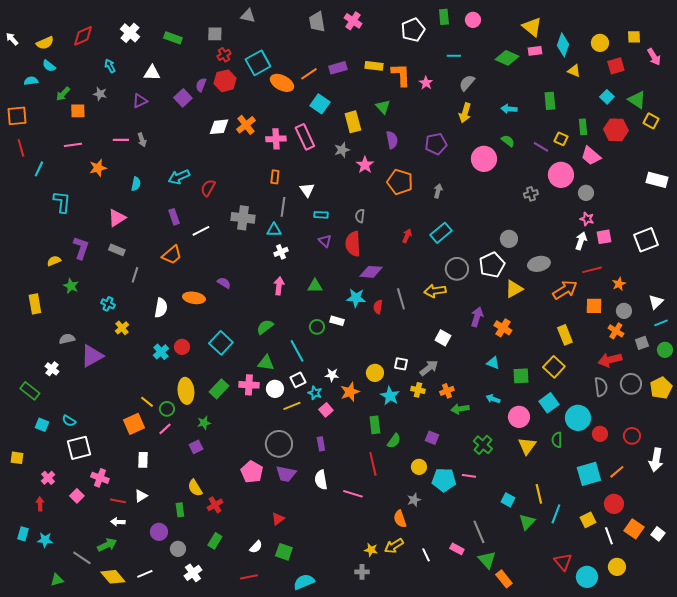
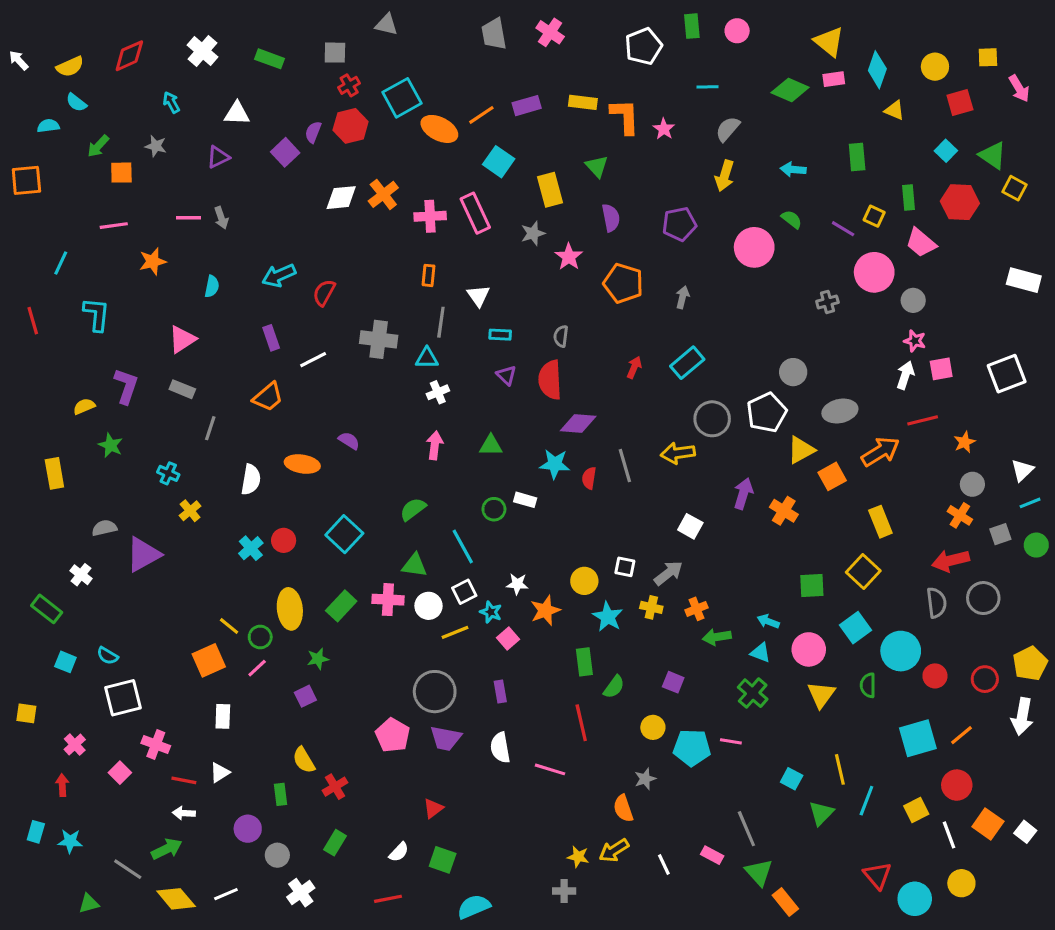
red line: (21, 148) -> (33, 321), moved
orange square: (594, 306) -> (832, 476), moved, turned -30
cyan triangle: (493, 363) -> (760, 653), moved
yellow pentagon: (661, 388) -> (1030, 663), moved

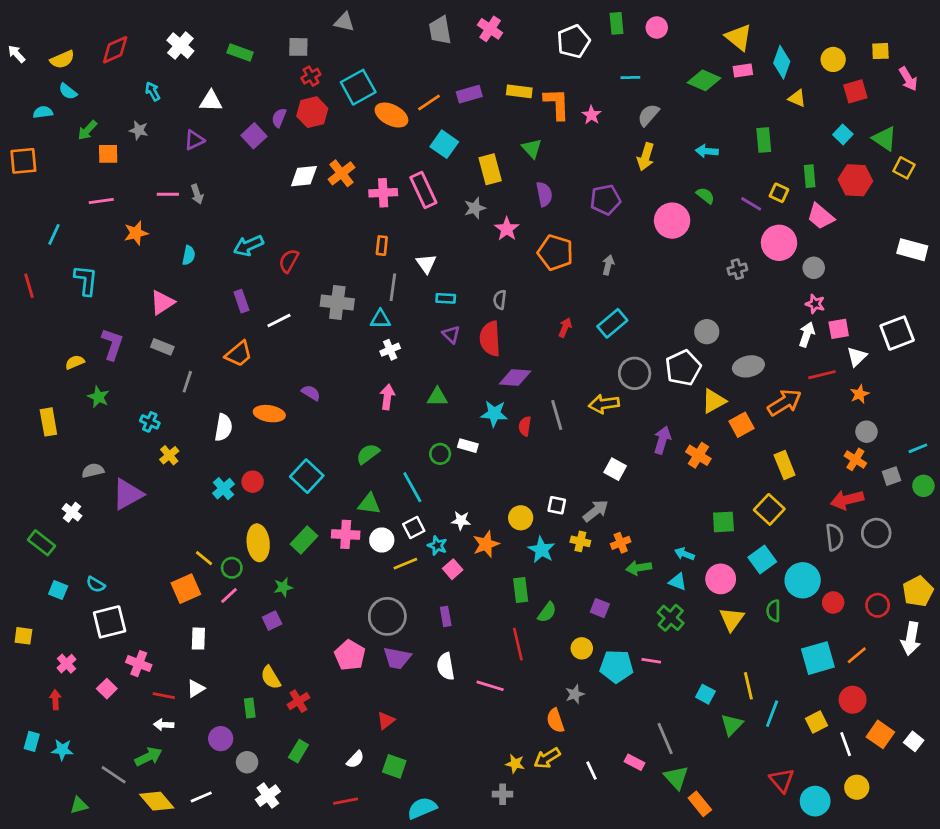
white triangle: (1022, 470) -> (857, 357), moved

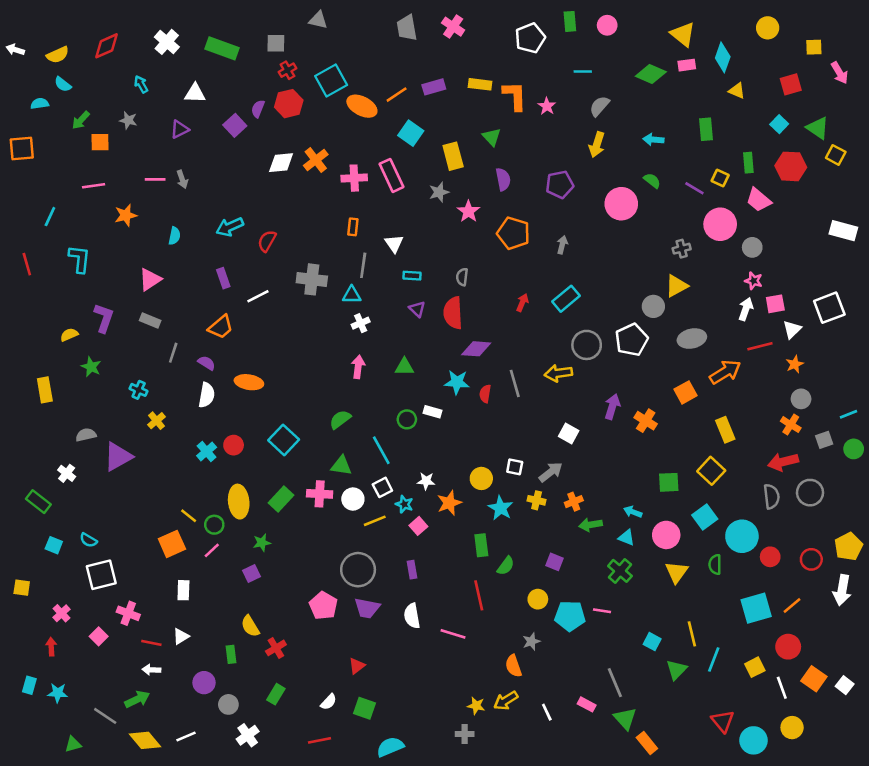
green rectangle: (240, 52) -> (222, 48), size x1.4
white arrow: (16, 54) -> (15, 50), turned -30
yellow circle: (833, 59) -> (768, 28), moved
purple semicircle: (311, 393) -> (207, 363), moved
yellow triangle: (714, 401) -> (676, 286), moved

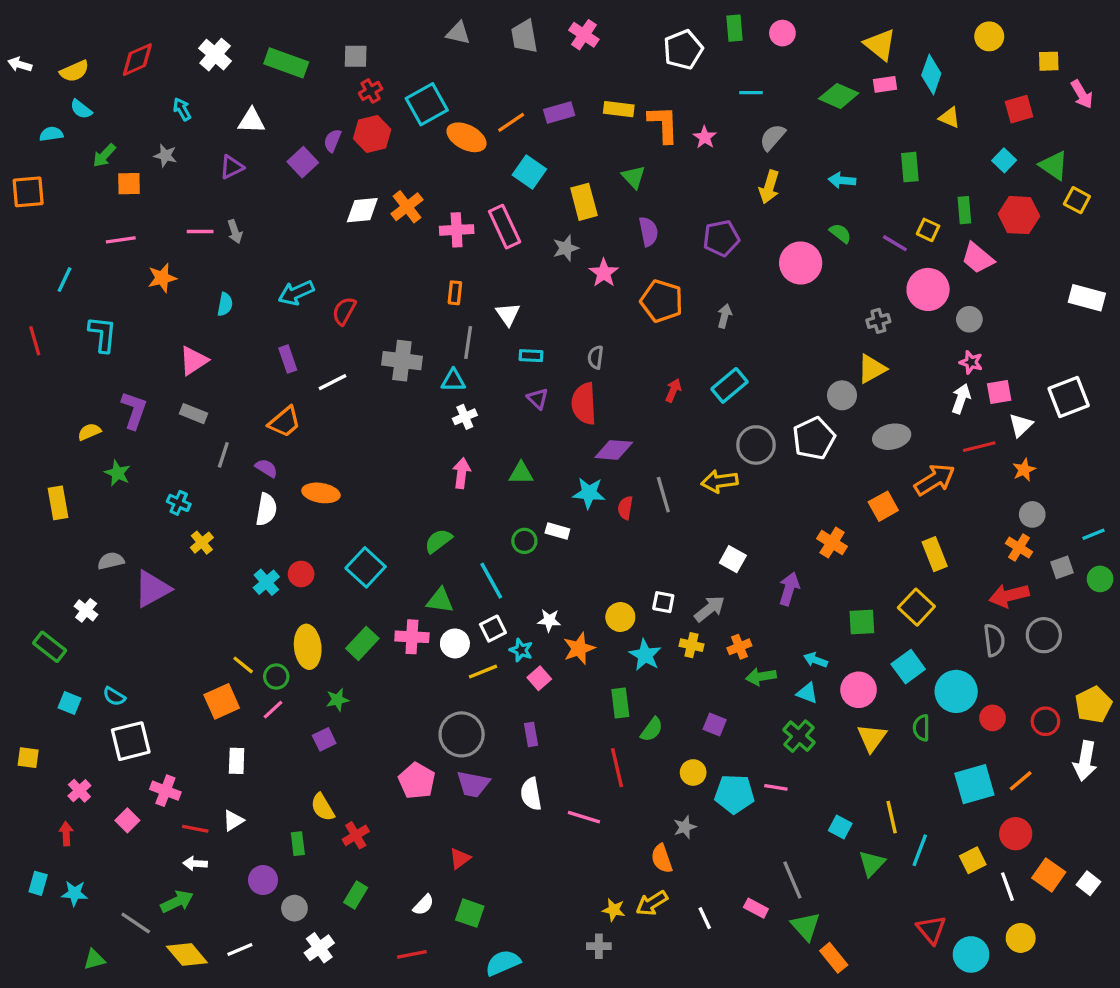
gray triangle: (318, 20) -> (458, 33), moved
purple arrow: (612, 407) -> (789, 589), moved

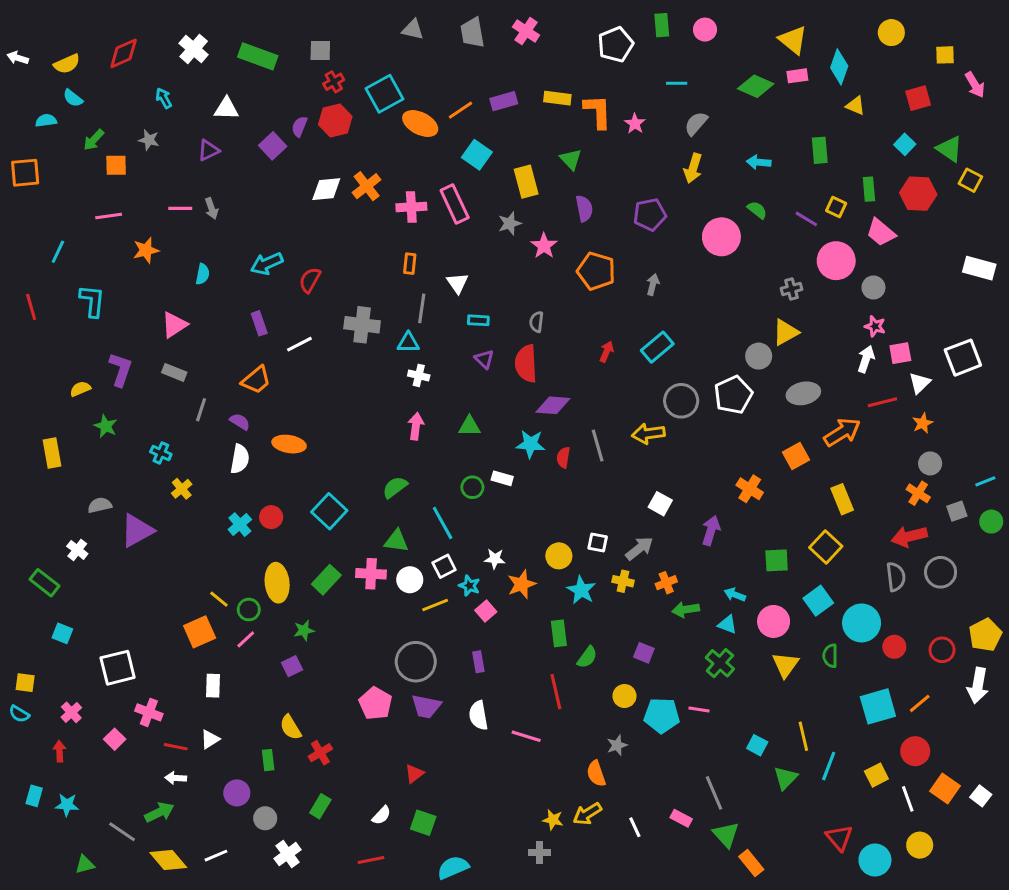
white cross: (465, 417) -> (419, 375), turned 36
cyan semicircle: (114, 696) -> (19, 714), moved

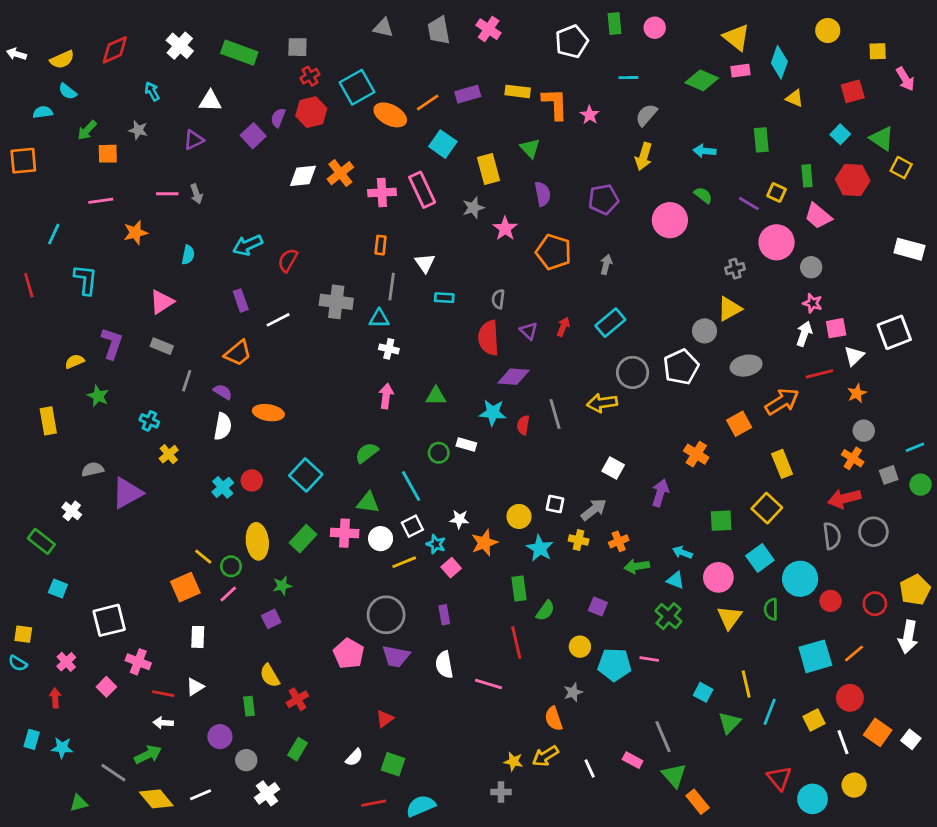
purple triangle: (484, 359) -> (529, 331), moved
red line: (371, 860) -> (374, 803), moved

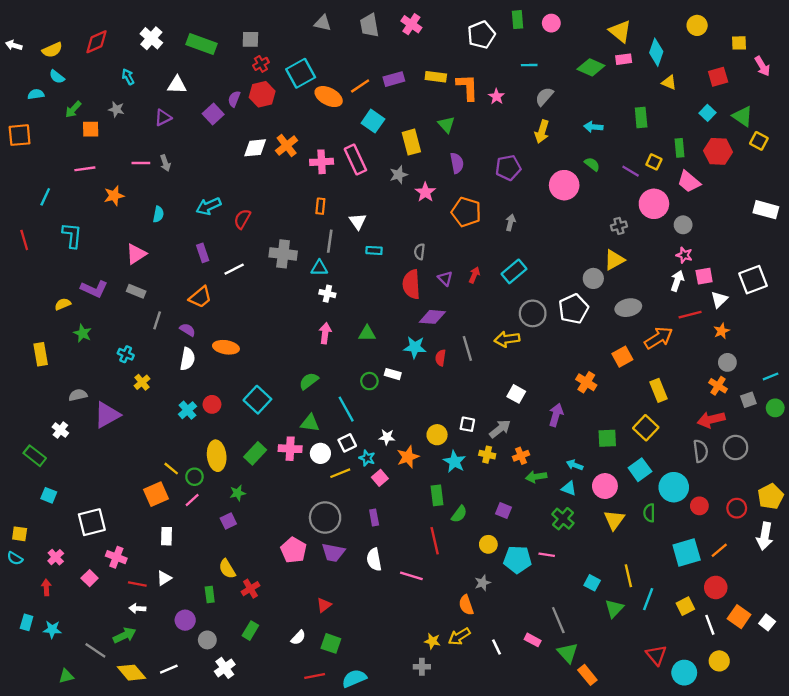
purple L-shape: (112, 343) -> (94, 289), turned 96

